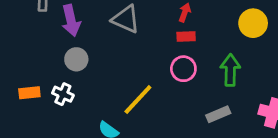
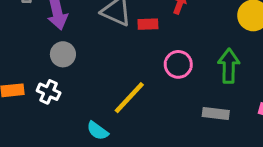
red rectangle: (186, 37) -> (148, 24), moved
gray rectangle: (218, 114) -> (216, 113), turned 30

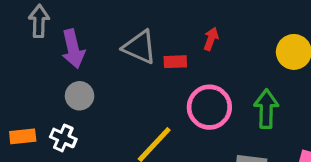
pink circle: (178, 64) -> (209, 107), size x1.4

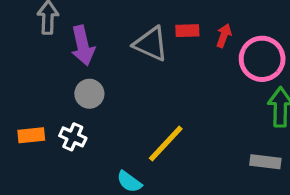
red rectangle: (175, 62) -> (187, 31), moved
pink circle: (209, 107) -> (262, 59), moved

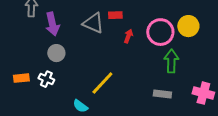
red arrow: (224, 36) -> (128, 36), moved

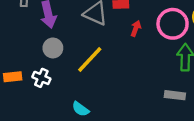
yellow line: (102, 83) -> (90, 59), moved

